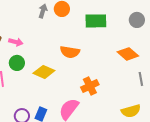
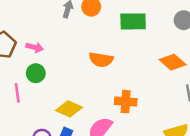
yellow diamond: (44, 72) -> (69, 109), moved
orange cross: (90, 86) -> (126, 102), turned 30

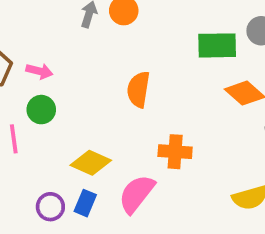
green rectangle: (133, 21) -> (217, 45), moved
orange semicircle: (101, 60) -> (138, 89), turned 90

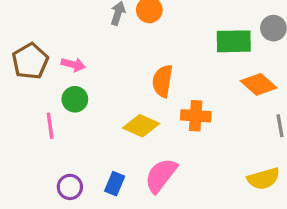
orange cross: (175, 152) -> (196, 116), moved
yellow diamond: (91, 163) -> (141, 126), moved
purple circle: (50, 207) -> (70, 187), moved

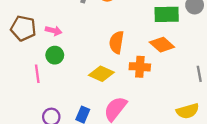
brown pentagon: (30, 61) -> (23, 28), turned -30
orange diamond: (259, 84) -> (162, 45), moved

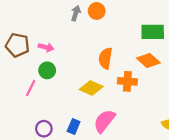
pink line: (37, 74) -> (31, 88), turned 35

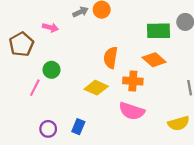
gray arrow: (76, 13) -> (80, 12), turned 48
brown pentagon: (17, 45) -> (21, 44), turned 30
pink arrow: (46, 47) -> (50, 27), moved
pink semicircle: (104, 121) -> (132, 111), moved, turned -110

